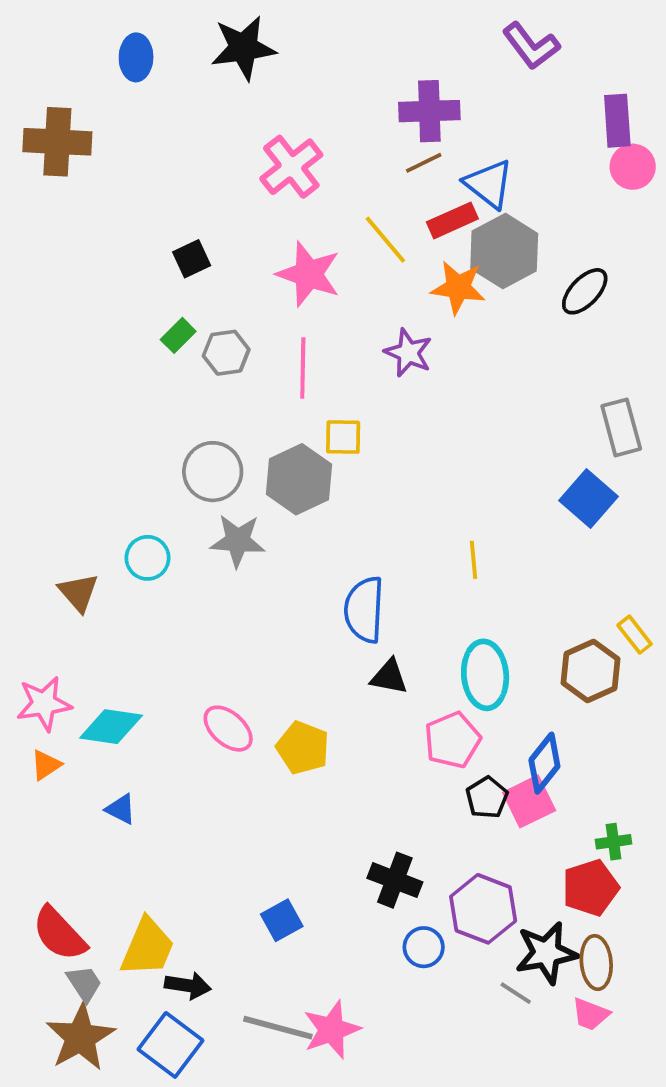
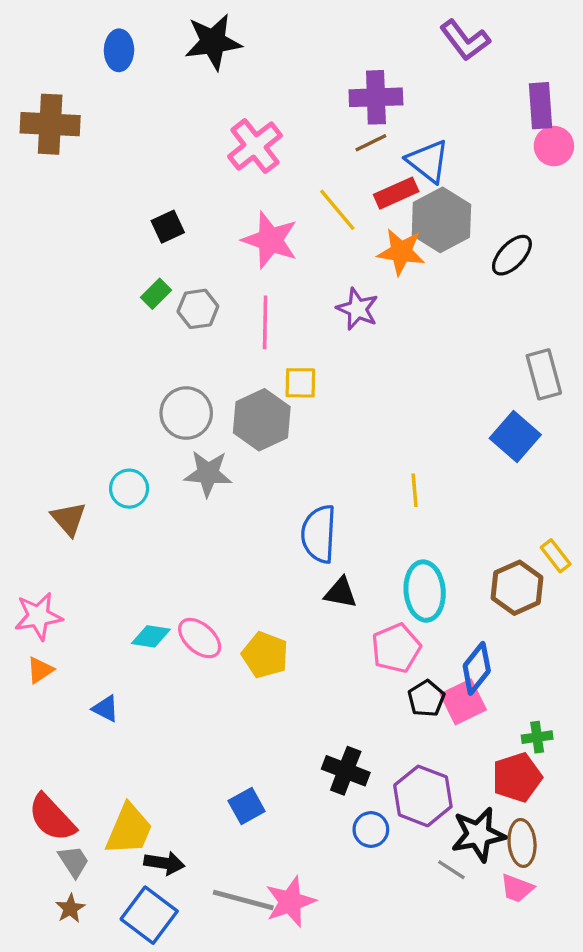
cyan diamond: (111, 727) -> (151, 636), moved, size x0.7
brown star: (80, 1037) -> (70, 908), size x0.5

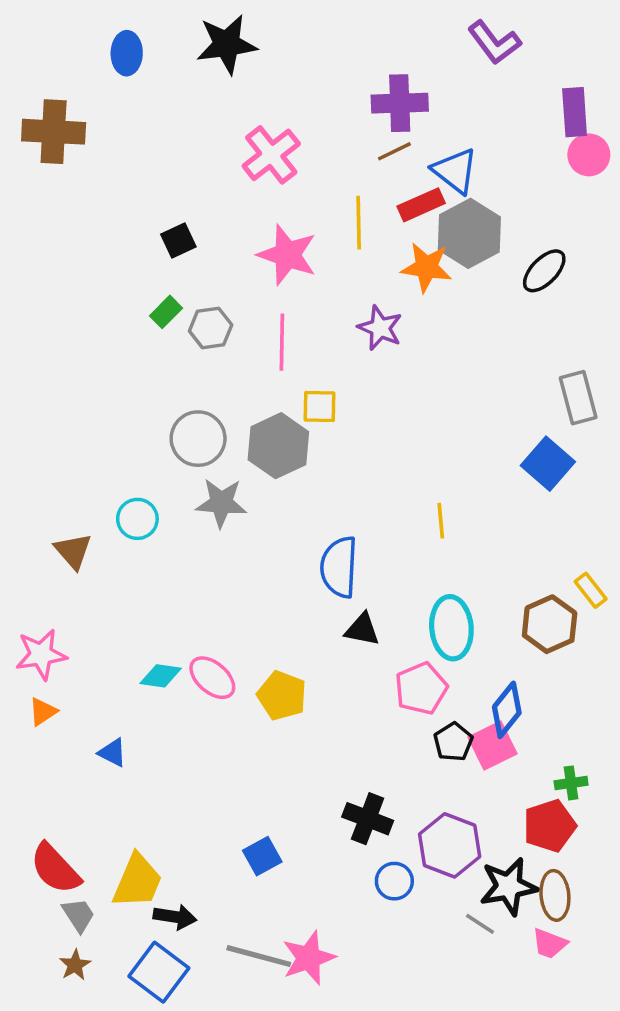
yellow line: (337, 210) -> (359, 223), turned 39

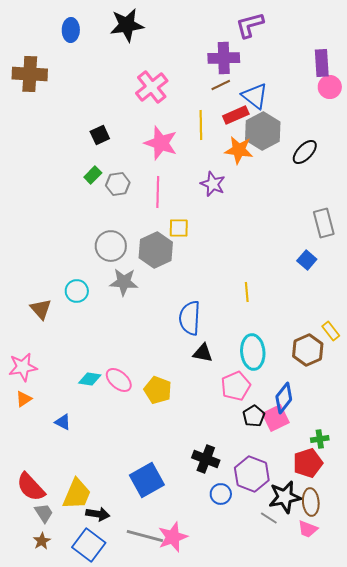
purple L-shape: (494, 42) -> (250, 25), moved, turned 112
blue square: (548, 464) -> (307, 260), size x0.7
blue square: (262, 856) -> (147, 480), size x1.6

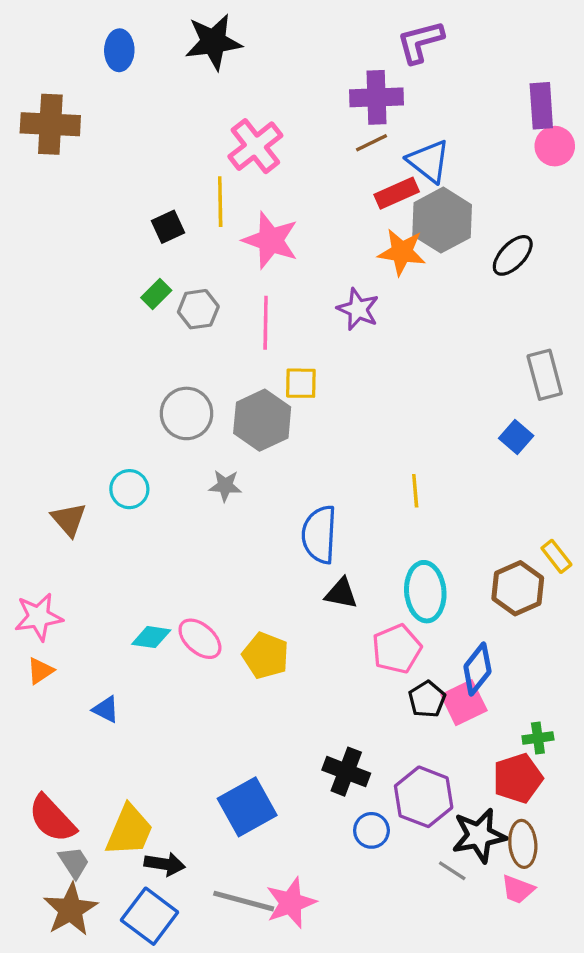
yellow line: (201, 125) -> (220, 202), moved
gray star: (124, 282) -> (225, 486), moved, size x0.7
brown star: (42, 541) -> (71, 909), size x1.8

